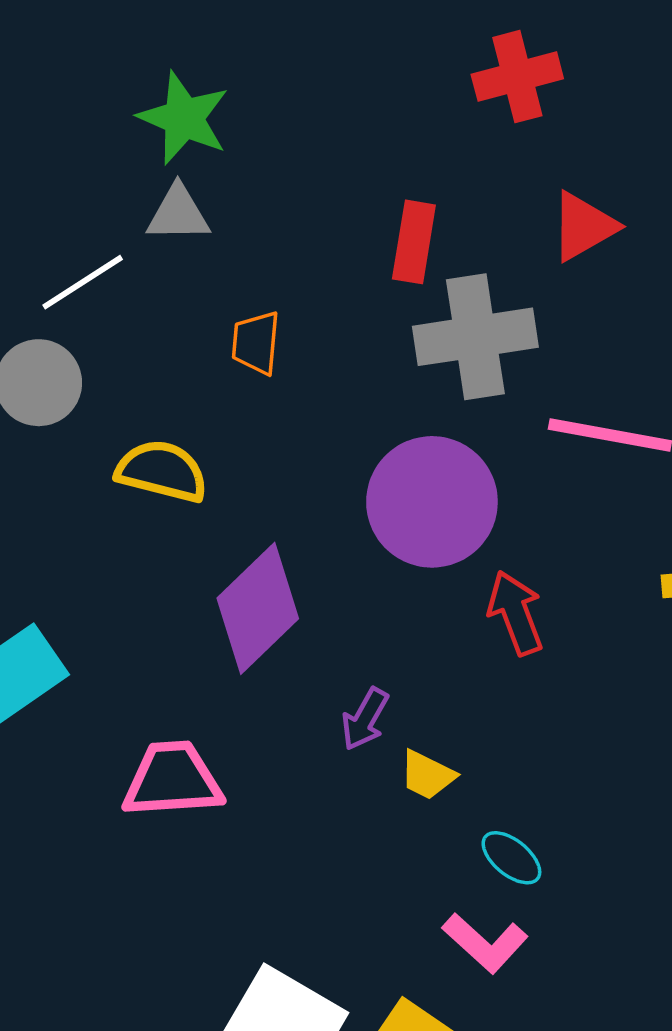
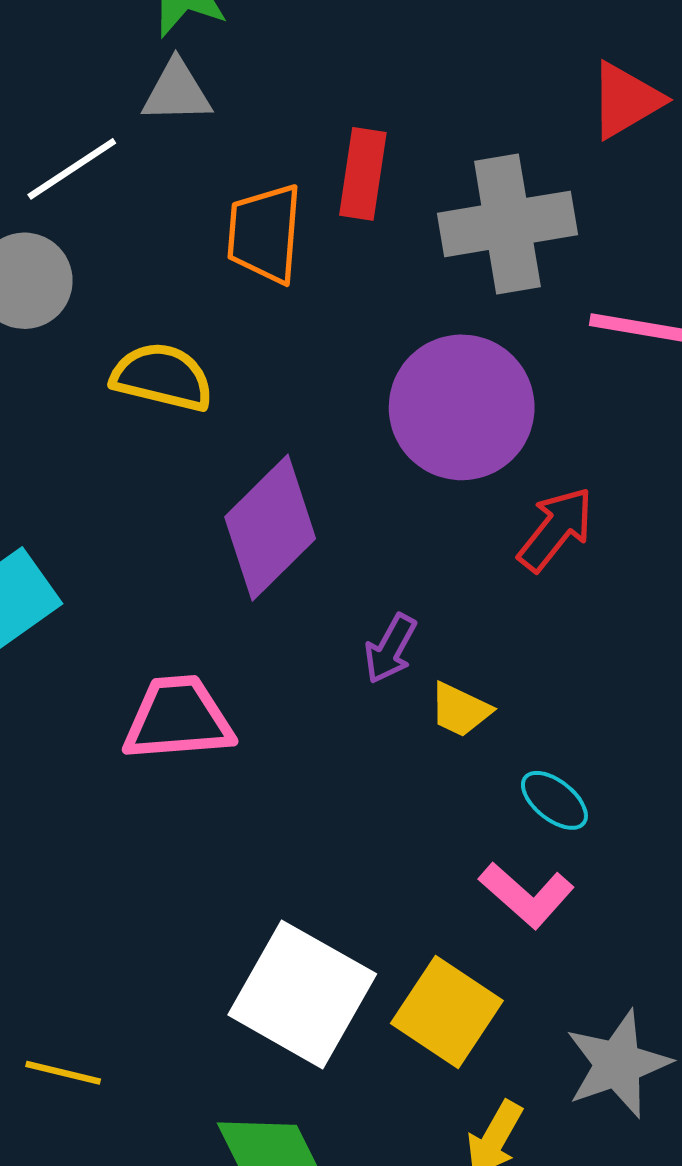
red rectangle: (414, 242) -> (363, 174), moved
orange trapezoid: (256, 343) -> (265, 234), size x1.4
red arrow: (516, 613) -> (556, 529), turned 60

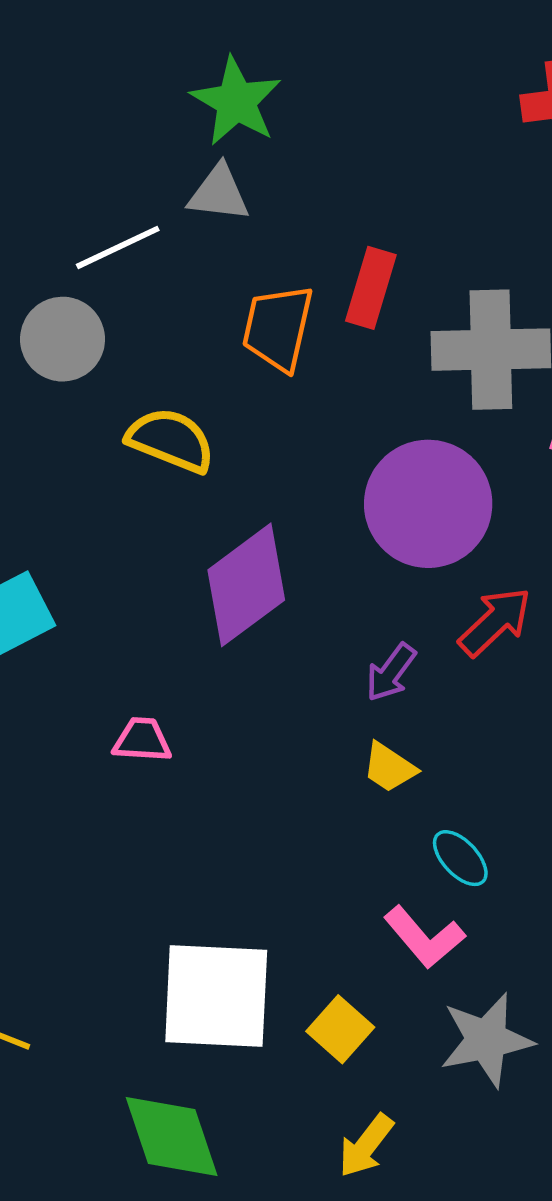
purple arrow: (390, 649) -> (391, 672), moved
pink trapezoid: (178, 719) -> (142, 740), size x0.6
white square: (302, 994) -> (216, 996), turned -35
yellow square: (447, 1012) -> (340, 1029), size x0.7
gray star: (618, 1064) -> (486, 1040), moved

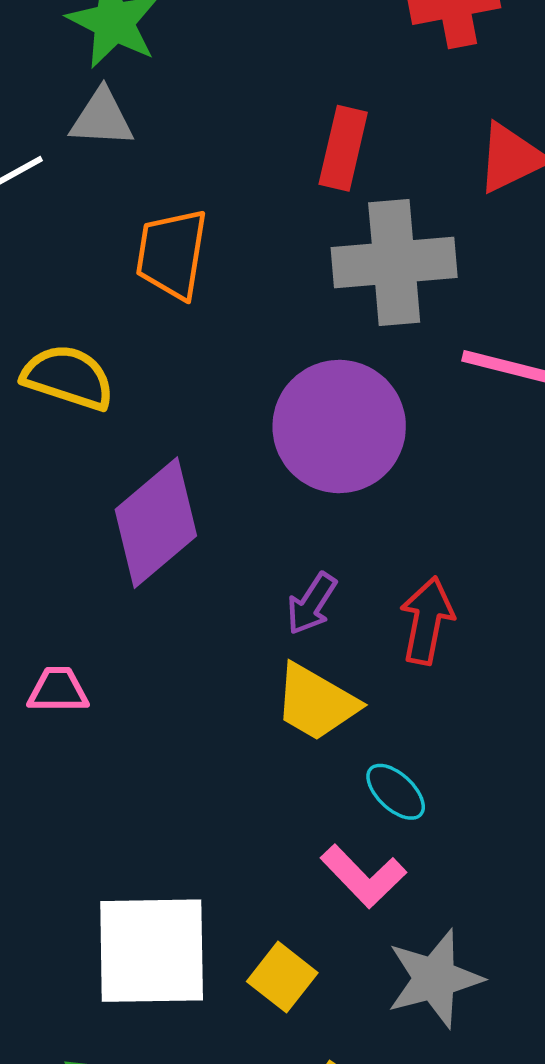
red rectangle: (371, 288) -> (343, 148), moved
red arrow: (495, 622) -> (427, 621), moved, turned -32
yellow trapezoid: (389, 767) -> (316, 702), size x1.5

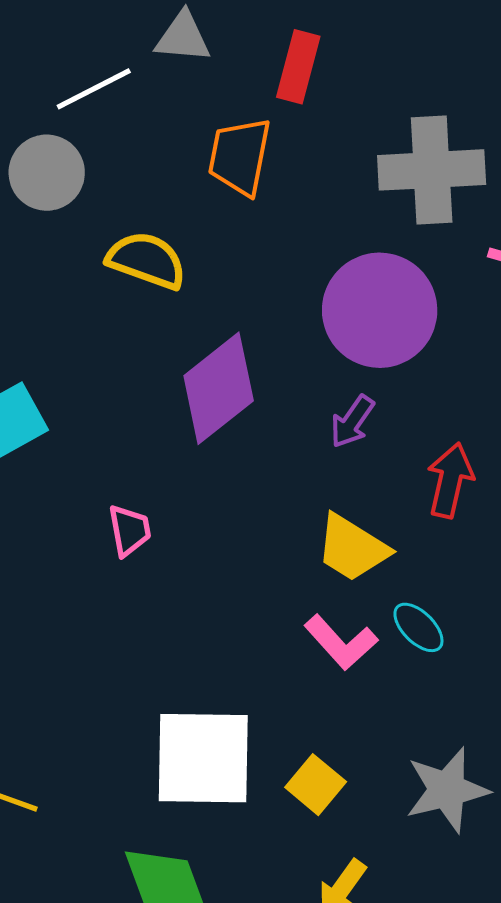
red rectangle: (343, 148) -> (298, 67), moved
purple arrow: (311, 604) -> (352, 421), moved
pink trapezoid: (58, 690) -> (129, 530), turned 78
pink L-shape: (363, 876) -> (341, 642), moved

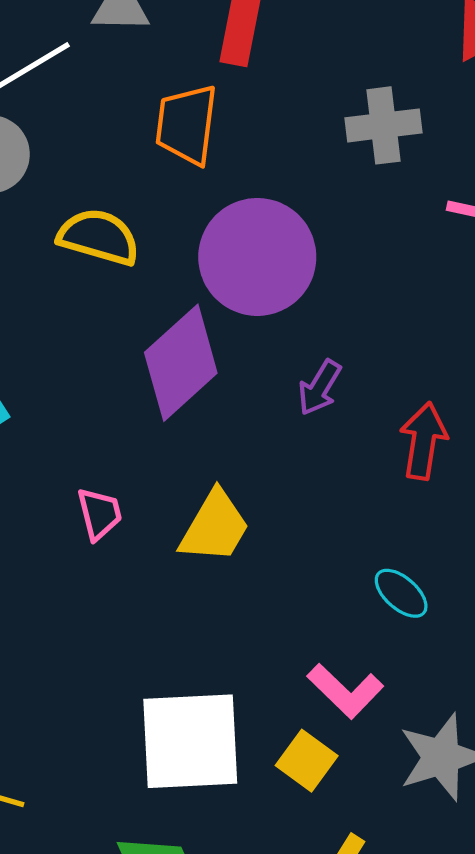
gray cross: (432, 170) -> (383, 125), size x0.7
purple circle: (380, 310) -> (257, 257), moved
yellow trapezoid: (352, 548) -> (215, 527), moved, turned -88
pink L-shape: (341, 642) -> (345, 691), moved

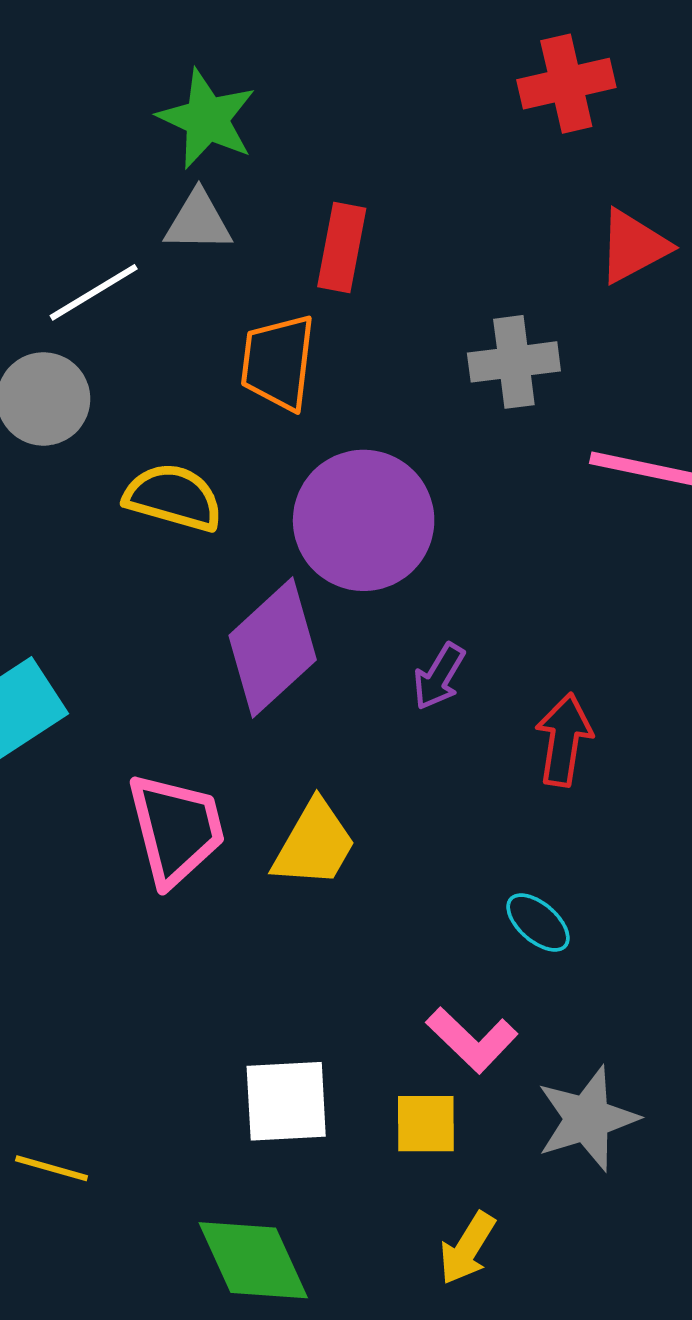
pink trapezoid: (99, 514) -> (176, 829), size x1.8
white square: (190, 741) -> (286, 1101), size x0.7
yellow square: (307, 761) -> (426, 1124), turned -36

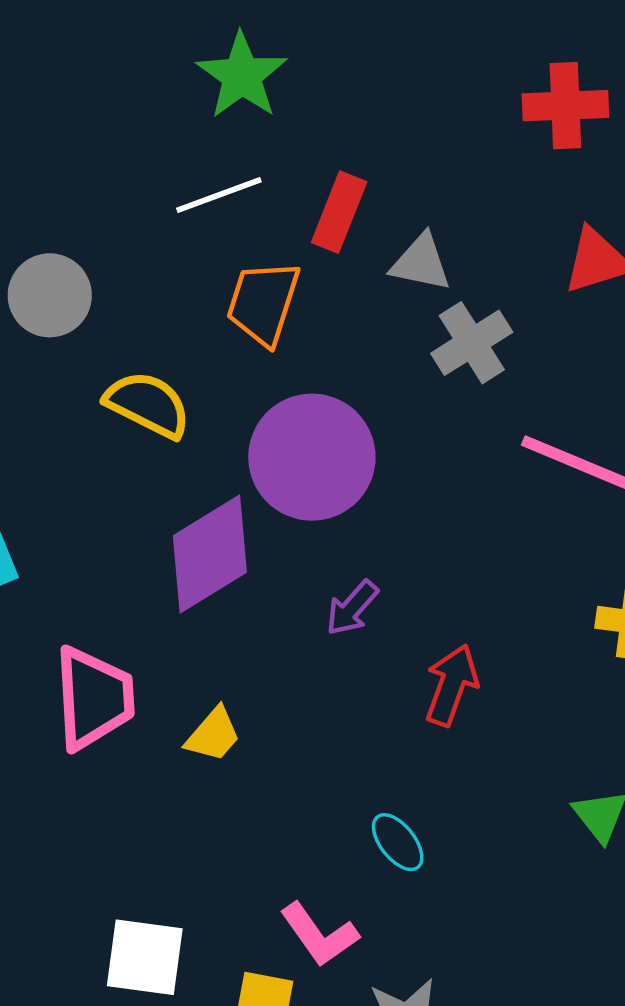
gray triangle: (198, 221) -> (421, 263), moved
white line: (94, 292) -> (219, 195), moved
gray cross: (514, 362) -> (472, 343), turned -36
yellow trapezoid: (314, 844) -> (213, 735), size x0.7

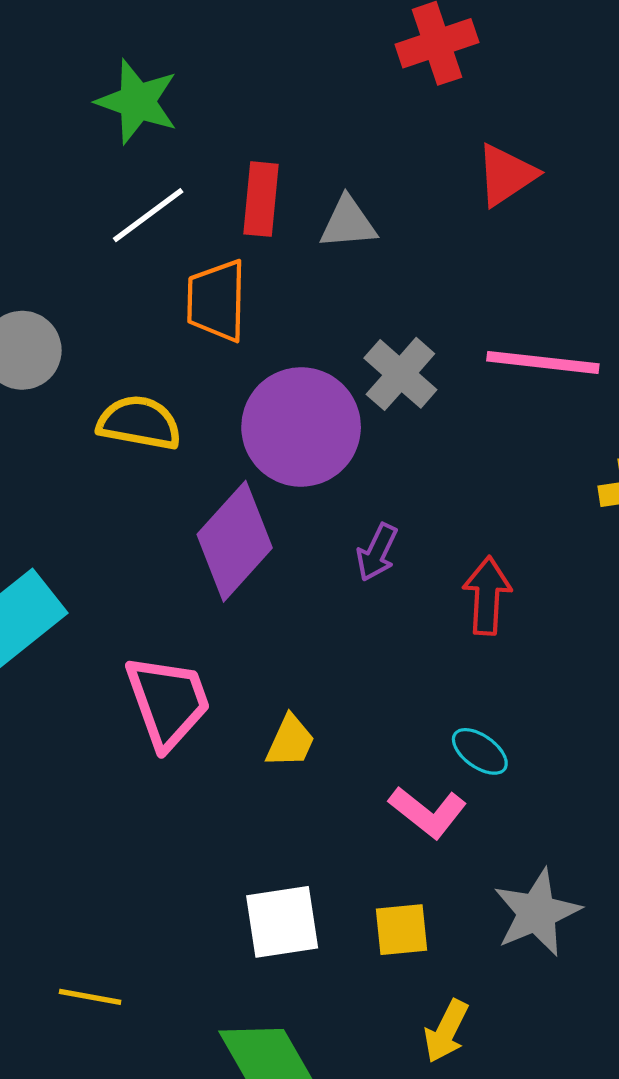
gray cross: (472, 343) -> (400, 374), moved
yellow trapezoid: (213, 735) -> (290, 741), moved
pink L-shape: (319, 935) -> (428, 812), moved

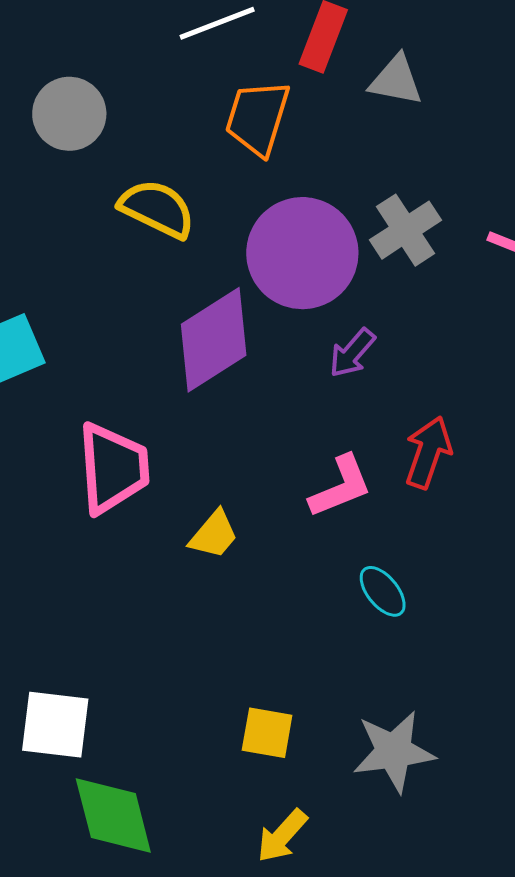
purple arrow: (377, 552) -> (352, 353), moved
pink L-shape: (428, 812) -> (341, 487), moved, turned -76
white square: (282, 922) -> (55, 725), moved

